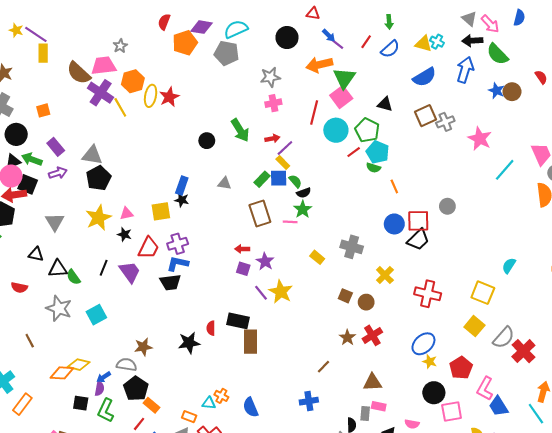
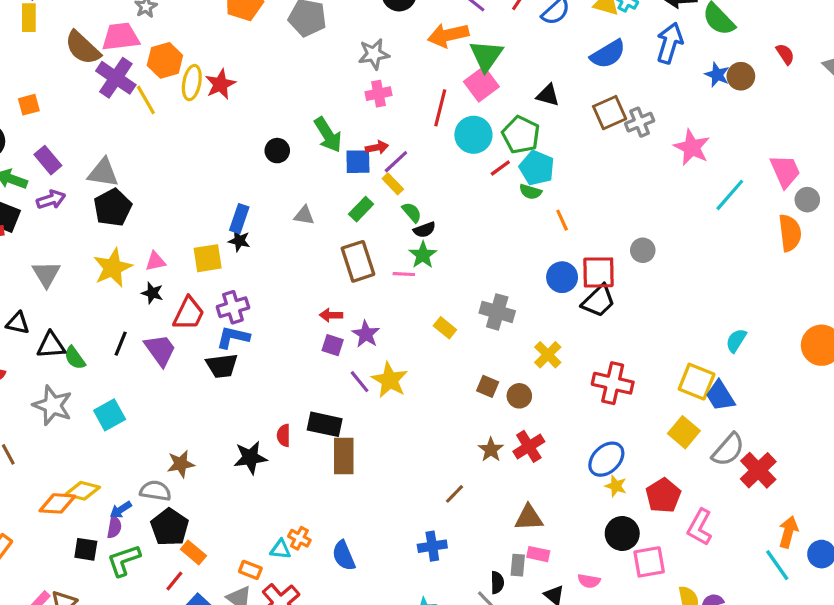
blue square: (279, 178) -> (358, 162), moved
blue trapezoid: (498, 406) -> (720, 396), moved
green L-shape: (106, 410) -> (124, 560), turned 45

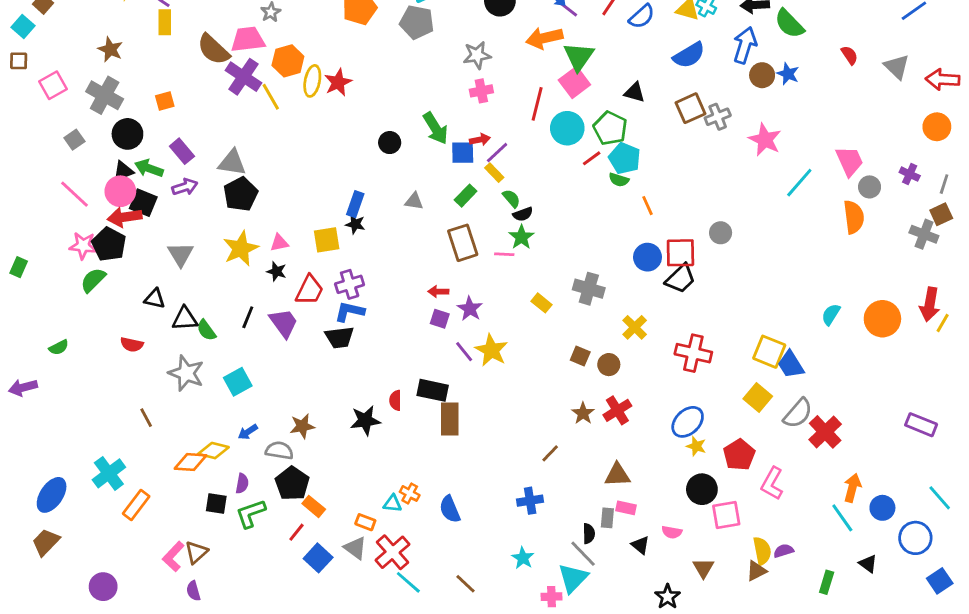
brown circle: (741, 76) -> (762, 75), moved
cyan semicircle: (736, 340) -> (831, 314), moved
blue arrow: (121, 510) -> (248, 432), moved

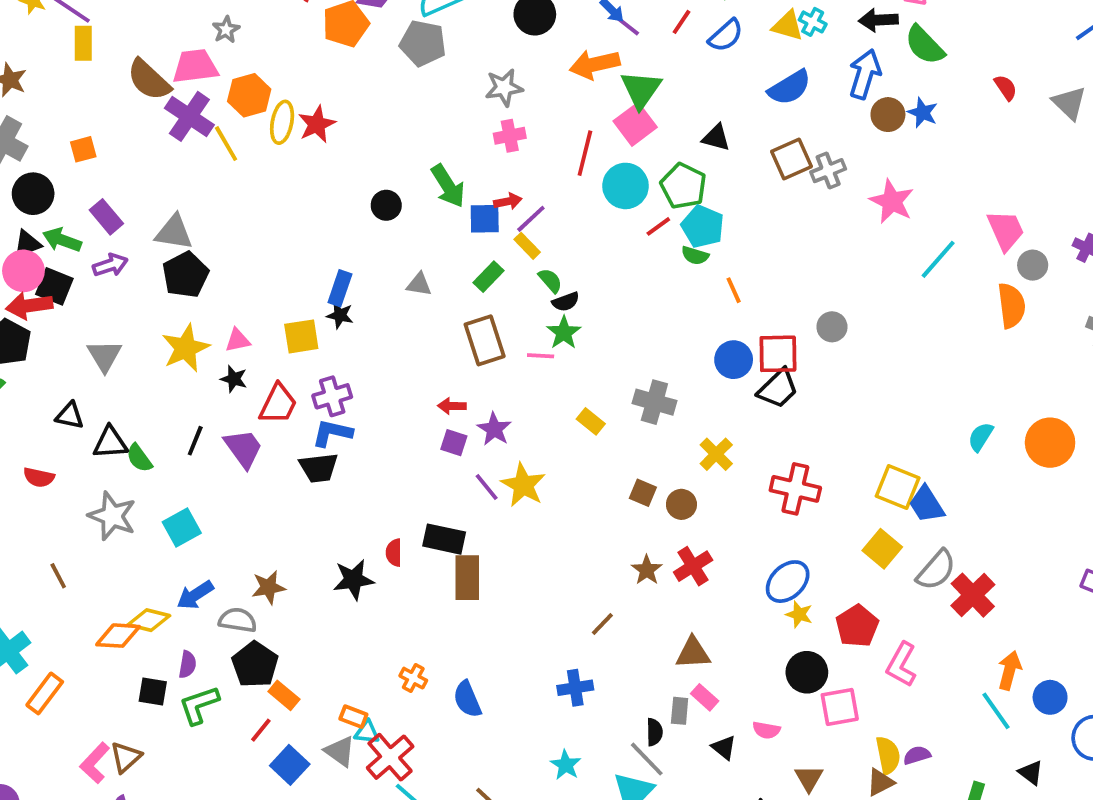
blue arrow: (248, 432) -> (195, 595), size x1.4
cyan triangle: (393, 504) -> (367, 732), moved
pink rectangle: (626, 508) -> (705, 697), turned 30

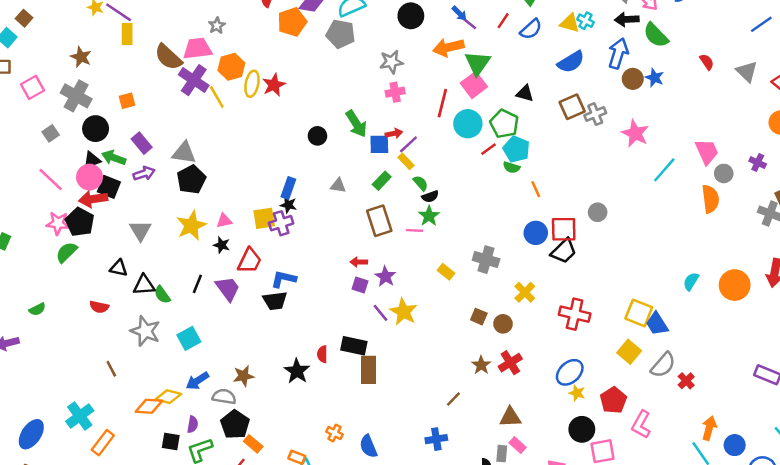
purple cross: (332, 396) -> (281, 223), moved
black star: (353, 580) -> (297, 371), turned -30
red cross: (973, 595) -> (686, 381), size x0.6

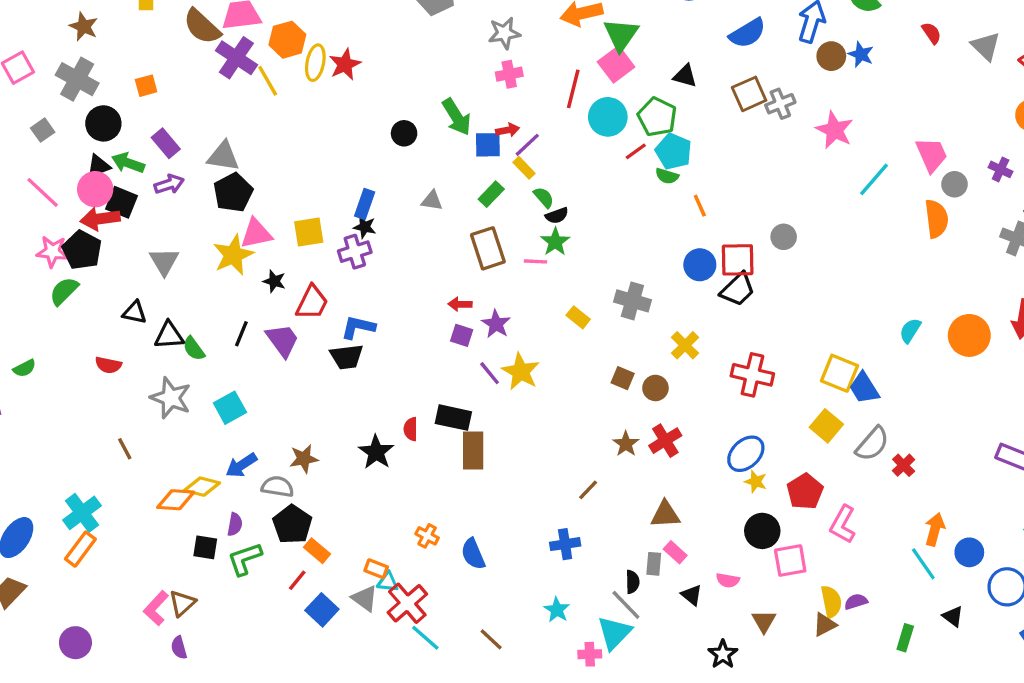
yellow square: (264, 218) -> (309, 232), moved
pink triangle: (224, 221) -> (256, 234), moved, size x1.5
orange rectangle: (103, 443) -> (80, 549), moved

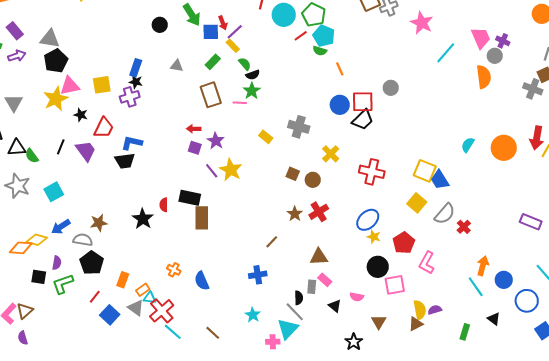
red arrow: (508, 130) -> (223, 23), turned 80
purple cross: (1001, 169) -> (503, 41), moved
orange rectangle: (317, 551) -> (123, 280), moved, turned 70
orange rectangle: (376, 569) -> (143, 290), turned -56

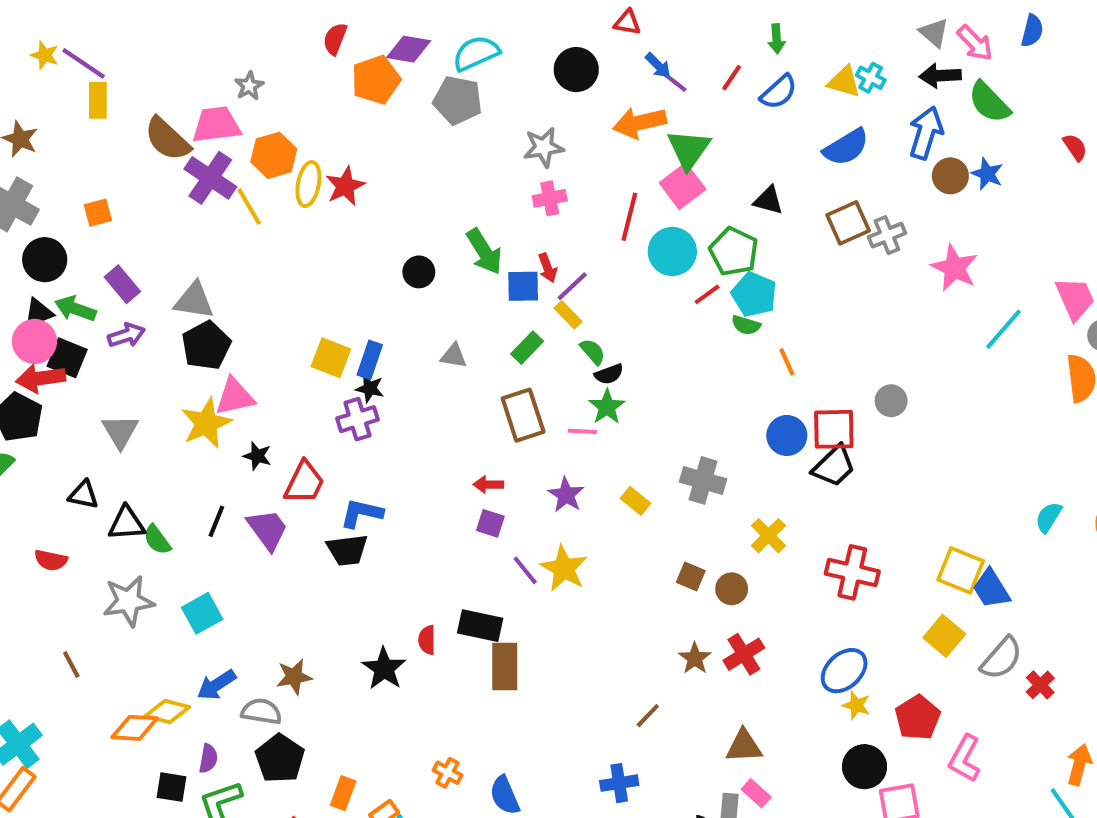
yellow square: (102, 85) -> (331, 358), moved, turned 30
purple star: (216, 141) -> (566, 495), moved
gray star: (18, 186) -> (129, 601), turned -30

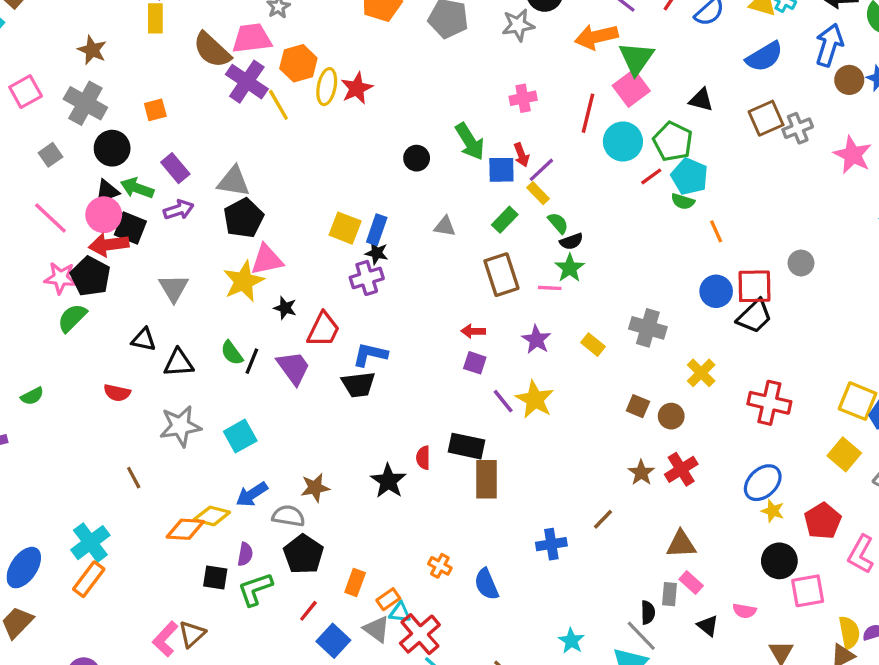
gray star: (544, 147) -> (518, 25), moved
green semicircle: (157, 540) -> (232, 353), moved
blue cross: (619, 783) -> (551, 544), moved

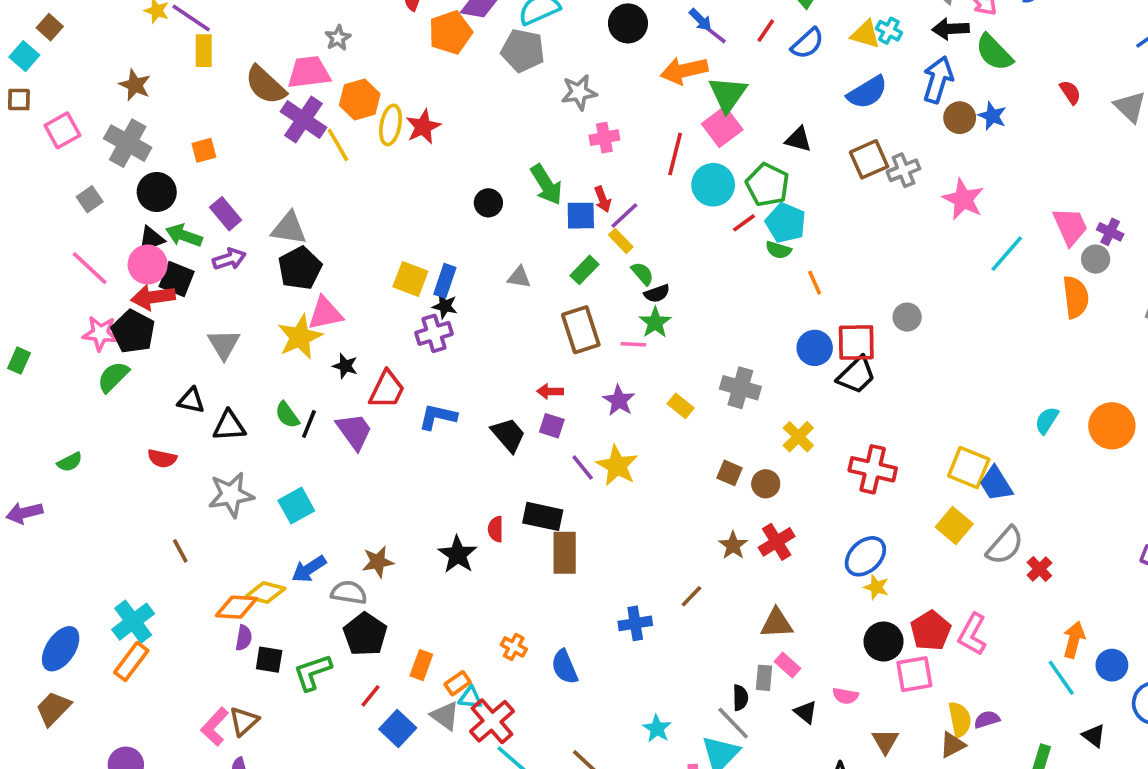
gray star: (518, 25) -> (579, 92), moved
black trapezoid: (358, 384) -> (508, 435), moved, turned -124
red pentagon: (823, 521) -> (931, 631), moved
purple semicircle: (245, 554) -> (244, 638), moved

